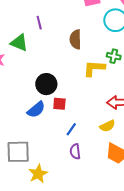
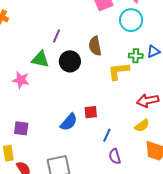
purple line: (39, 23) -> (56, 36), turned 48
black circle: (46, 84) -> (70, 61), moved

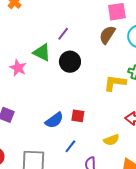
brown semicircle: (95, 46) -> (107, 35), moved, turned 30
yellow semicircle: (142, 126) -> (111, 140), moved
blue line: (107, 135) -> (70, 146), moved

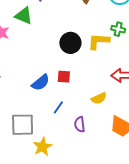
black circle: (70, 62) -> (70, 43), moved

